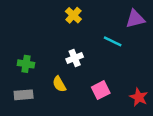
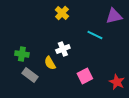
yellow semicircle: (59, 84) -> (50, 63), moved
gray rectangle: (24, 95) -> (30, 75), moved, turned 42

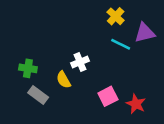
yellow cross: (62, 13) -> (116, 16), moved
purple triangle: (114, 16) -> (145, 33), moved
red star: (117, 82) -> (136, 104), moved

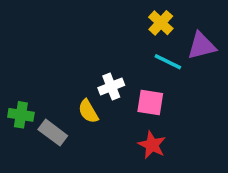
green cross: (28, 68) -> (21, 115), moved
pink square: (108, 96) -> (150, 102), moved, turned 36
red star: (136, 104) -> (152, 145), moved

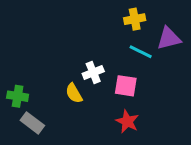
yellow cross: (161, 23) -> (135, 19), turned 36
gray rectangle: (53, 133) -> (32, 123), moved

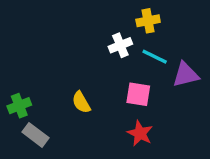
purple triangle: (169, 38) -> (186, 75), moved
white cross: (93, 72) -> (120, 45), moved
green cross: (18, 96) -> (19, 106), turned -30

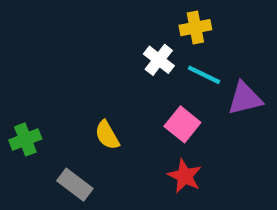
white cross: (120, 45) -> (159, 60), turned -30
pink square: (138, 94) -> (182, 124), turned 30
gray rectangle: (36, 135) -> (75, 185), moved

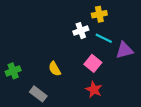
white cross: (159, 60) -> (81, 31), turned 32

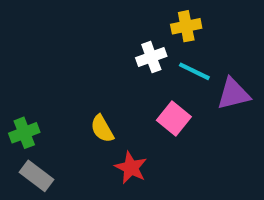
red star: (94, 90) -> (131, 168), moved
gray rectangle: (38, 94) -> (37, 176), moved

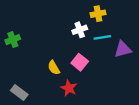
cyan line: (194, 71) -> (102, 37), turned -35
pink square: (174, 118) -> (80, 62), moved
green cross: (24, 133) -> (13, 40), moved

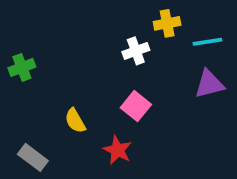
cyan line: (102, 37) -> (207, 42), moved
yellow semicircle: (54, 68) -> (75, 121), moved

